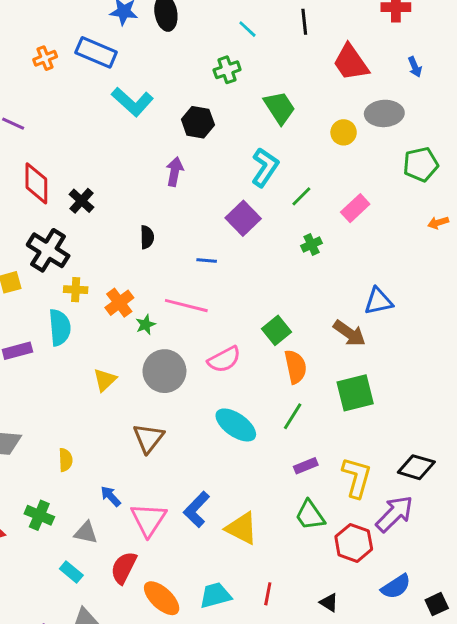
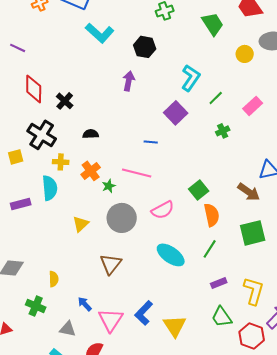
green trapezoid: (279, 108) -> (213, 24), moved
black semicircle: (147, 237) -> (91, 134), moved, turned -91
green cross: (39, 515) -> (36, 306), moved
yellow triangle: (242, 528) -> (175, 326), turned 30

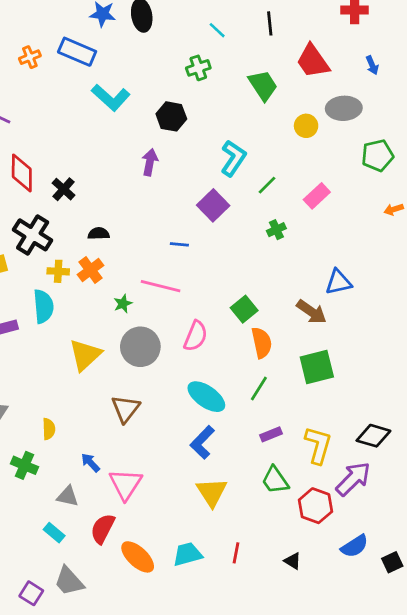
orange cross: (91, 171) -> (91, 270), moved
pink semicircle: (163, 210) -> (196, 336), turned -40
yellow triangle: (81, 224) -> (85, 355), size x1.5
blue L-shape: (144, 313) -> (202, 442), moved

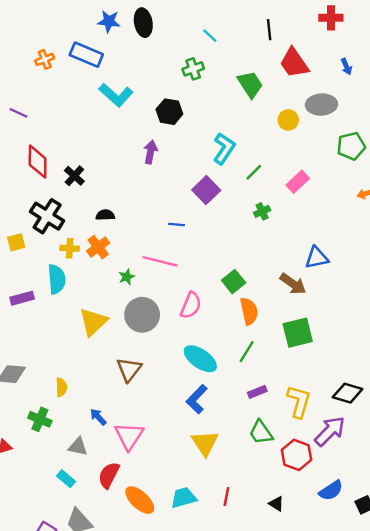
black line: (270, 23) -> (269, 30), moved

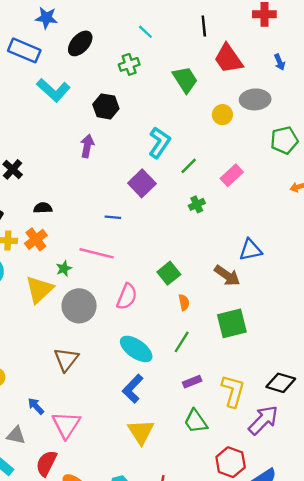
black ellipse: (143, 23) -> (80, 43), moved, turned 52
orange semicircle: (249, 311) -> (184, 302), size x0.6
yellow triangle: (93, 322) -> (39, 290), moved
red hexagon: (296, 455) -> (231, 462), moved

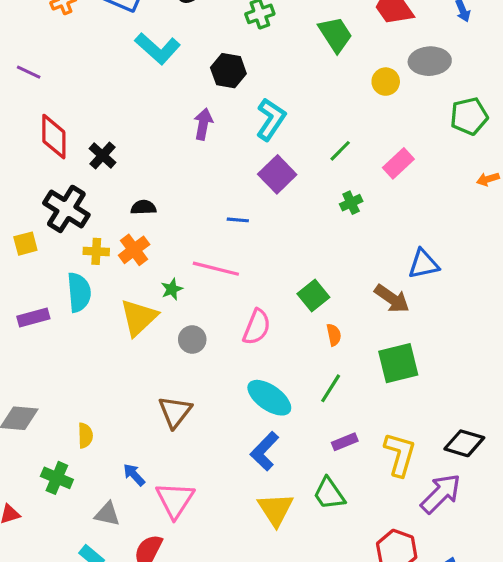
cyan L-shape: (159, 143) -> (271, 119), moved
gray circle: (79, 306) -> (192, 340), size x0.6
green trapezoid: (196, 421) -> (329, 494), moved

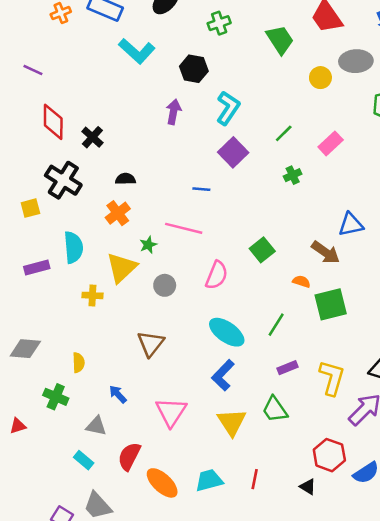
yellow cross: (96, 251) -> (92, 295), moved
orange semicircle: (334, 335) -> (301, 282), moved, turned -60
pink triangle: (175, 500) -> (171, 412), moved

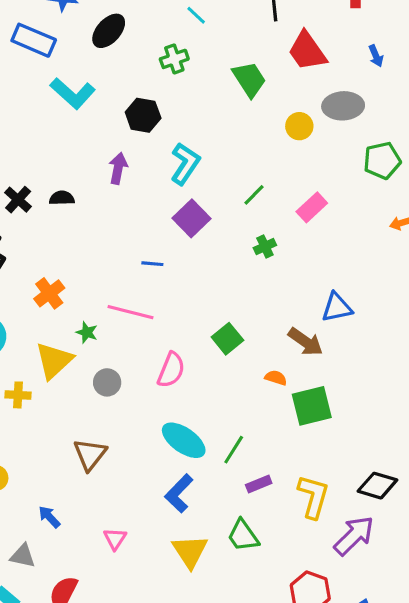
black semicircle: (125, 179) -> (62, 198), moved
green star: (148, 245) -> (87, 332), turned -30
green line: (276, 325) -> (234, 450), moved
pink triangle: (171, 412) -> (115, 539), size x0.6

